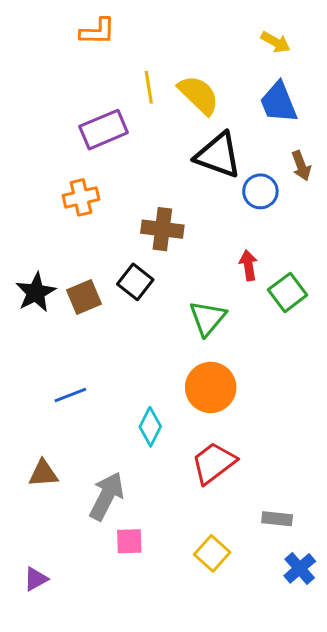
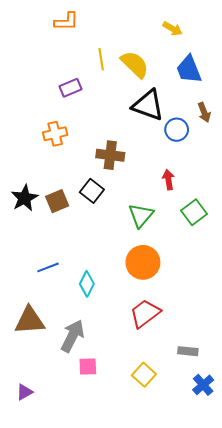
yellow arrow: (276, 42) -> (173, 29), moved
purple rectangle: (104, 130) -> (70, 88), size x0.7
green square: (288, 292) -> (194, 212), moved
cyan diamond: (150, 427) -> (87, 284), moved
brown triangle: (43, 473) -> (30, 321), size x1.5

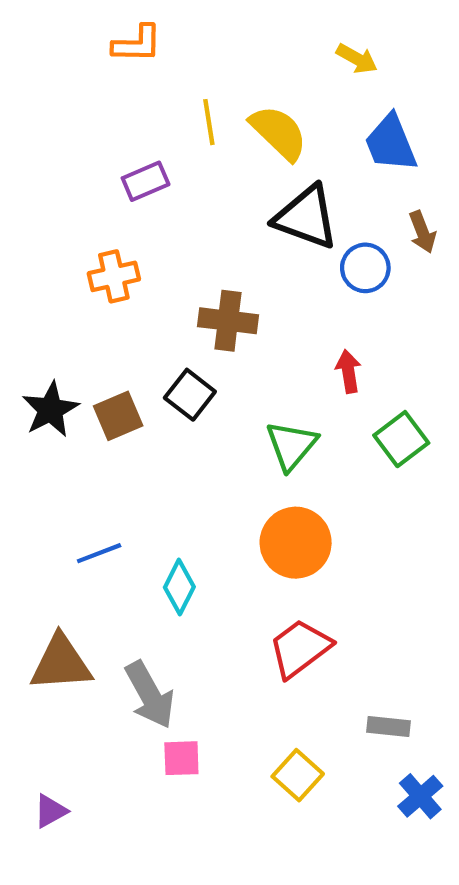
gray arrow: (72, 336) -> (150, 695), turned 124

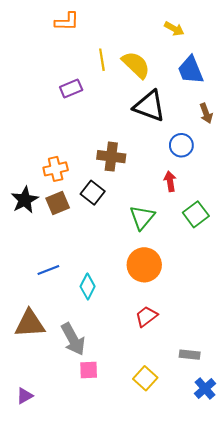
blue circle: (365, 268) -> (181, 145), moved
orange cross: (114, 276) -> (56, 169), moved
red trapezoid: (300, 648) -> (146, 316), size x0.7

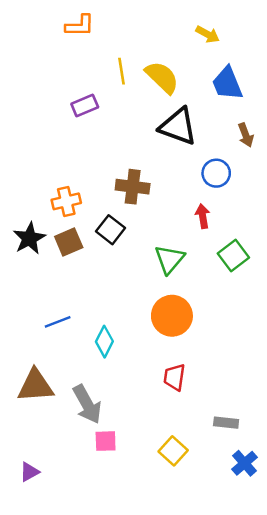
red trapezoid: (146, 316) -> (174, 377), turned -45

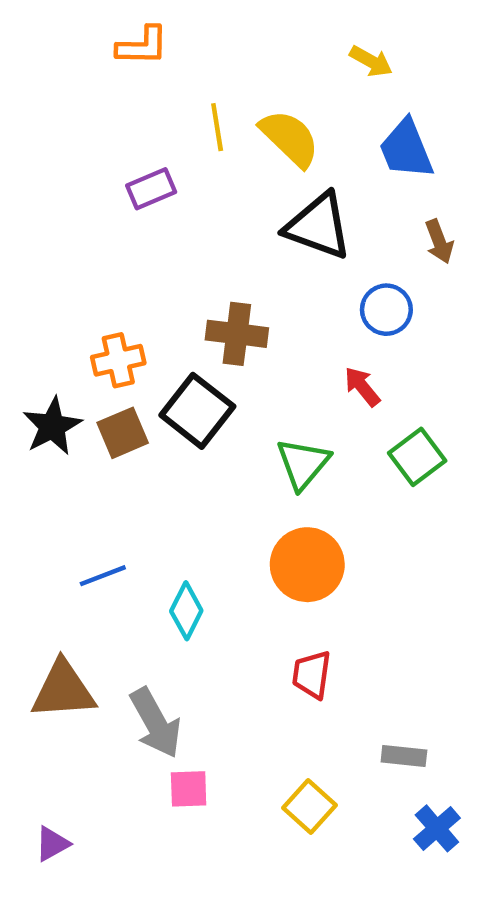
red arrow: (203, 216) -> (362, 387), turned -30
black square: (110, 230) -> (197, 411), size x1.4

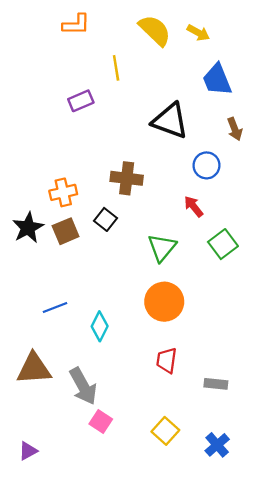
yellow semicircle: (290, 138) -> (155, 30), moved
black square: (197, 411) -> (106, 219), size x0.6
gray rectangle: (404, 756) -> (216, 384), moved
pink square: (189, 789) -> (101, 421), turned 35
blue cross: (437, 828) -> (217, 445), moved

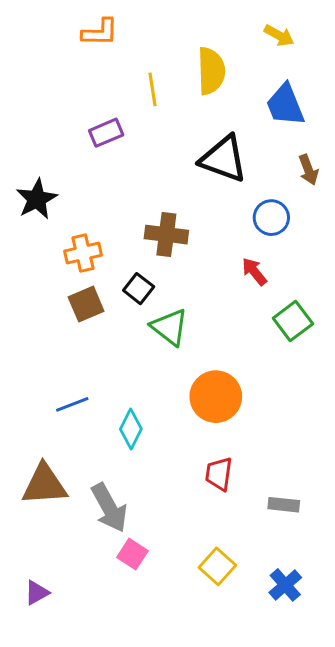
yellow semicircle: (155, 30) -> (211, 71), moved, turned 44
yellow arrow: (198, 33) -> (279, 35), moved
black star: (28, 228) -> (37, 199), moved
green triangle: (162, 248) -> (169, 327), moved, turned -32

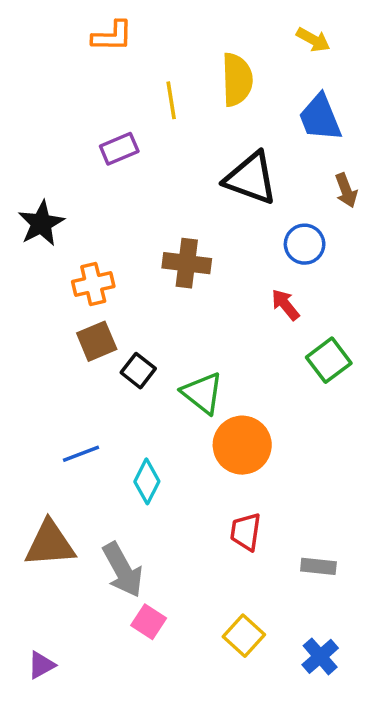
black square: (139, 289) -> (138, 371), moved
green triangle: (169, 327) -> (202, 393), moved

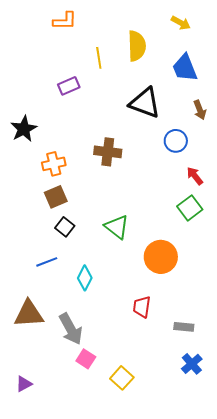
red arrow: (285, 305) -> (195, 176), moved
black square: (138, 371) -> (65, 227), moved
orange circle: (242, 445) -> (161, 257), moved
yellow square: (244, 636) -> (122, 378), moved
blue cross: (320, 656) -> (192, 364), moved

